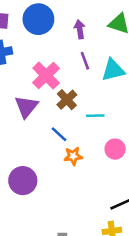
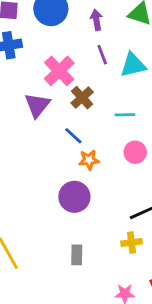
cyan line: (95, 116) -> (125, 115), moved
purple circle: (23, 181) -> (74, 197), moved

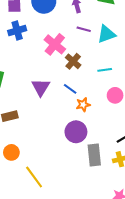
purple line: (102, 55) -> (84, 29), turned -48
purple triangle: (37, 105) -> (41, 87), moved
gray rectangle: (77, 255) -> (94, 155), moved, size x1.5

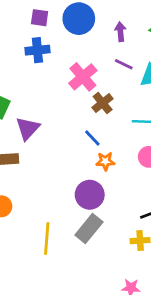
purple triangle: (41, 87) -> (28, 128), moved
gray rectangle: (94, 155) -> (89, 229), moved, turned 35
yellow line: (34, 177) -> (47, 238), moved, turned 30

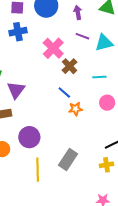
purple circle: (90, 195) -> (29, 137), moved

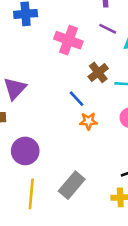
pink cross: (53, 48) -> (68, 40), turned -30
brown cross: (69, 66) -> (98, 72), moved

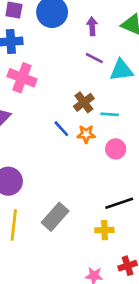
pink cross: (68, 40) -> (22, 78), moved
orange star: (88, 121) -> (86, 134), moved

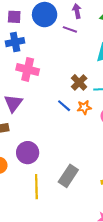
purple arrow: (92, 26) -> (77, 11), moved
purple line: (94, 58) -> (70, 29), moved

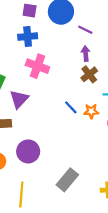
purple arrow: (77, 11) -> (86, 54), moved
brown cross: (79, 82) -> (89, 74), moved
yellow line: (36, 187) -> (21, 195), moved

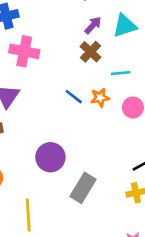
purple arrow: (86, 54) -> (93, 25), moved, turned 56
purple circle: (28, 151) -> (50, 157), moved

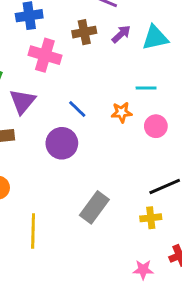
brown cross: (90, 52) -> (84, 32), moved, turned 30
blue line: (74, 97) -> (77, 109), moved
purple circle: (50, 157) -> (62, 143), moved

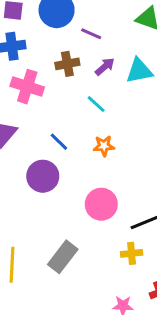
cyan line: (146, 88) -> (96, 104), moved, turned 42
pink circle: (156, 126) -> (101, 204), moved, size x1.4
gray rectangle: (94, 207) -> (63, 257), moved

